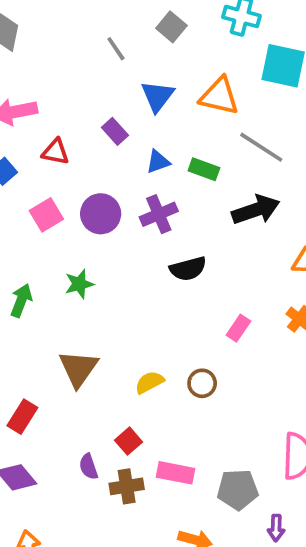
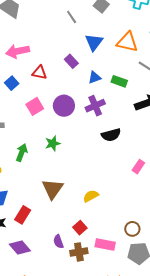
brown circle: (202, 383) -> (132, 229), moved

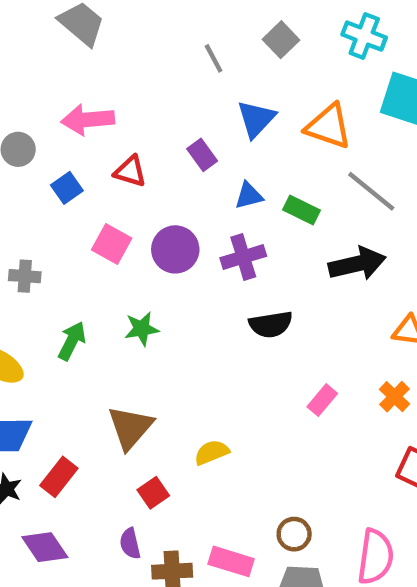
pink square: (35, 106) -> (112, 244), turned -36
red square: (80, 228) -> (153, 493), moved

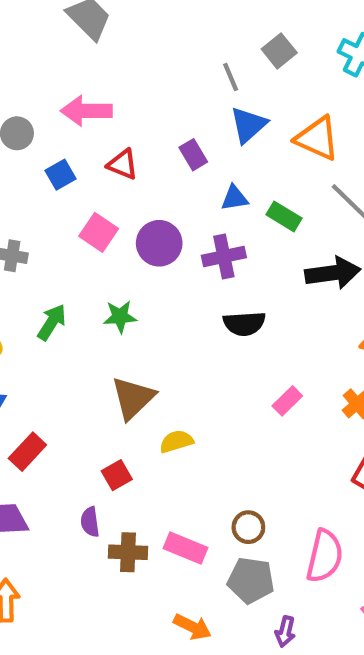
gray line: (214, 58) -> (231, 77), moved
brown triangle: (130, 427) -> (133, 398), moved

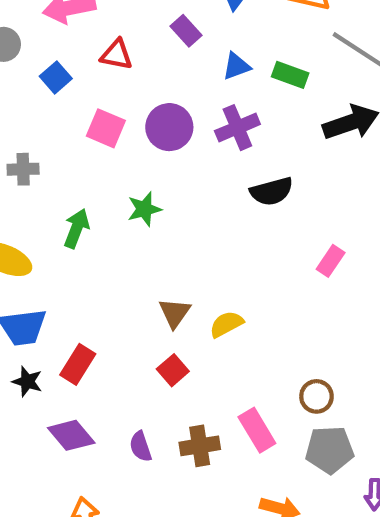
brown triangle: (133, 398) -> (175, 313), moved, size x0.7
purple semicircle: (90, 522) -> (141, 447), moved
pink rectangle: (186, 548) -> (257, 430), turned 48

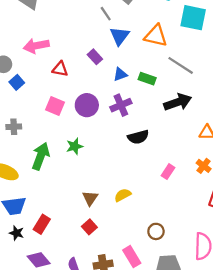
blue square: (56, 77) -> (17, 82), moved
green arrow: (76, 228) -> (41, 156), size x1.4
yellow semicircle: (226, 324) -> (123, 195), moved
brown circle: (316, 396) -> (156, 231), moved

